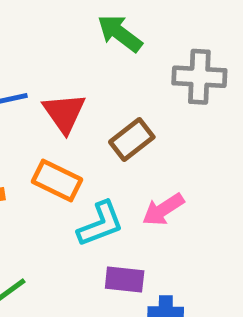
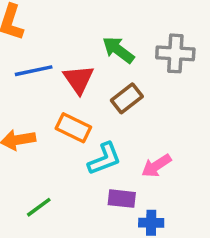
green arrow: (120, 33) -> (118, 50), moved
pink arrow: (163, 209) -> (156, 166), moved

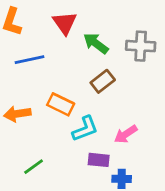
red triangle: (79, 79) -> (65, 23), moved

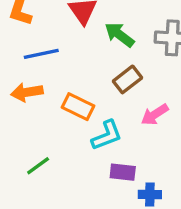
orange arrow: (17, 114) -> (27, 92), moved
pink arrow: (126, 134) -> (155, 115), moved
green line: (34, 167) -> (38, 166), moved

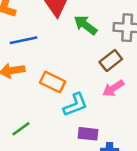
brown rectangle: (128, 79) -> (111, 60), moved

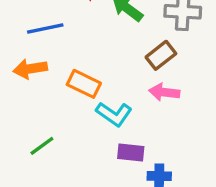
pink arrow: (113, 88) -> (164, 92), turned 40
cyan L-shape: (75, 105) -> (114, 114), turned 56

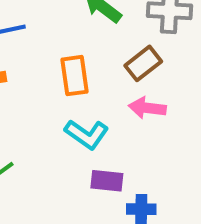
orange rectangle: (84, 84) -> (74, 76), moved, turned 56

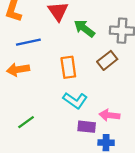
pink arrow: (147, 108) -> (109, 115), moved

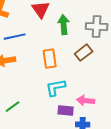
green arrow: (84, 28) -> (64, 25), turned 48
cyan L-shape: (75, 100) -> (56, 88), turned 135

